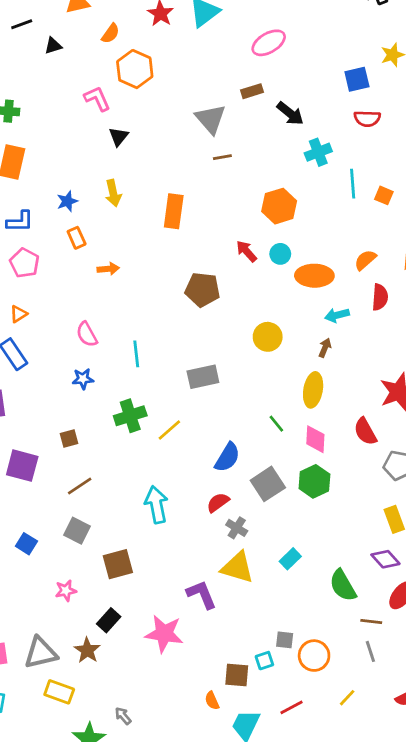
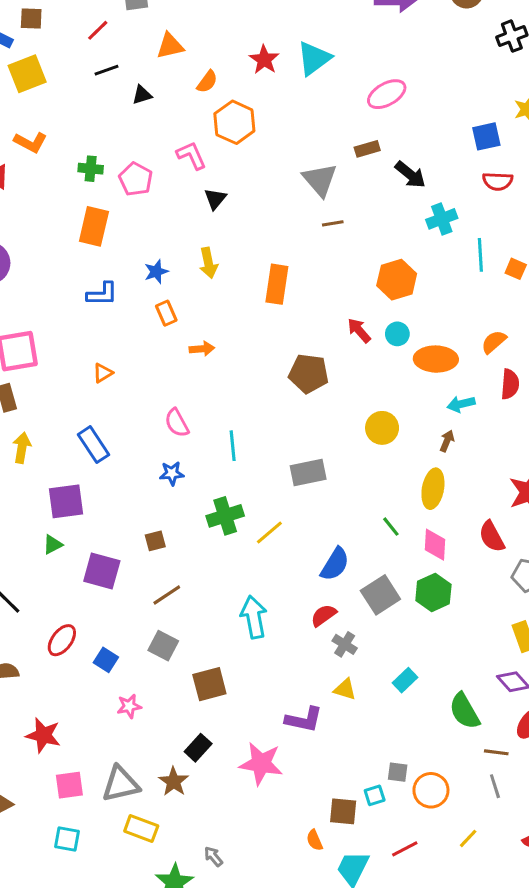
pink pentagon: (25, 263) -> (136, 179), moved
orange triangle: (18, 314) -> (103, 373), moved
yellow triangle: (237, 567) -> (345, 689), size x0.6
pink star: (66, 591) -> (129, 706), moved
purple L-shape: (202, 594) -> (304, 720), turned 124

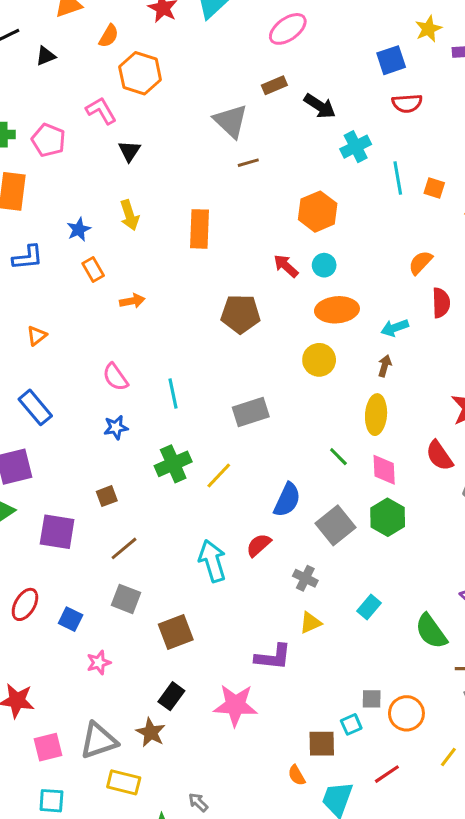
orange ellipse: (436, 359) -> (337, 310), moved
red semicircle: (324, 615) -> (259, 545), moved
yellow triangle: (345, 689) -> (311, 623), turned -35

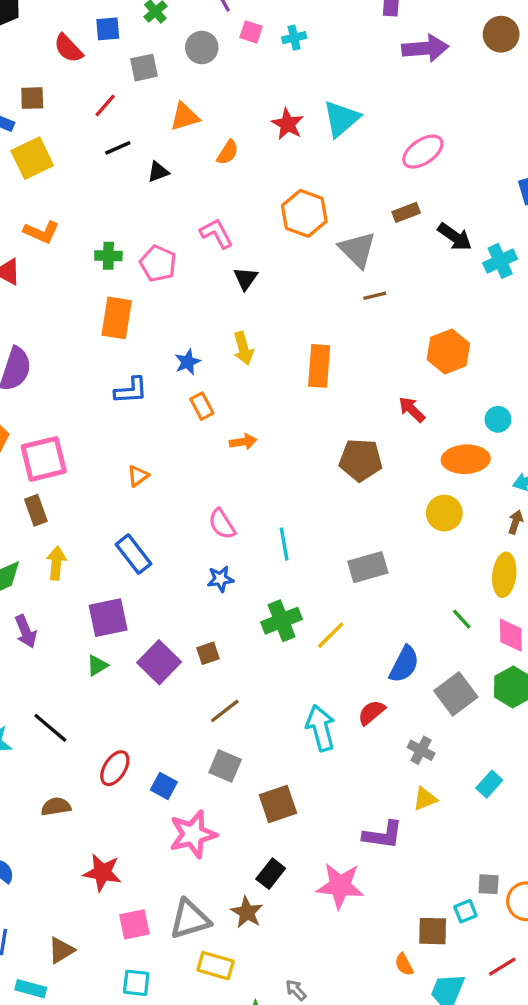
orange hexagon: (140, 73) -> (304, 213), moved
cyan cross: (356, 147) -> (500, 261), moved
cyan circle: (324, 265) -> (498, 419), moved
purple square: (57, 532) -> (159, 662), moved, turned 33
pink star: (99, 663) -> (193, 834), size x1.8

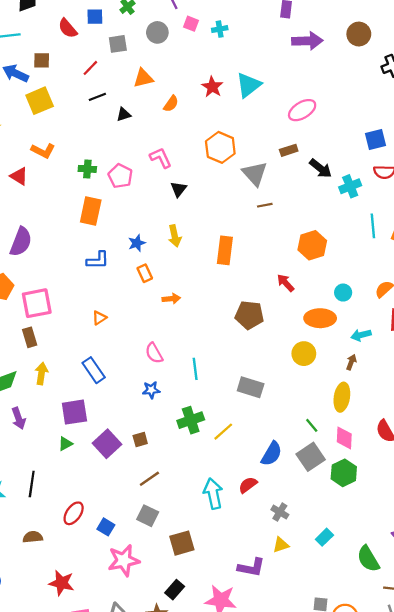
gray rectangle: (368, 567) -> (251, 387), turned 30
gray square: (456, 694) -> (311, 457), moved
black line: (50, 728) -> (32, 484), turned 55

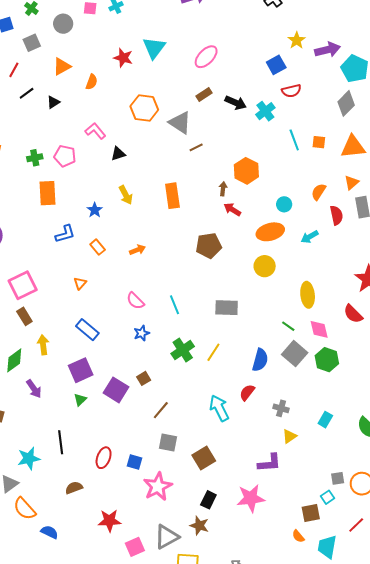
black triangle: (179, 189) -> (118, 154), turned 49
orange rectangle: (145, 273) -> (98, 247), moved
brown arrow: (351, 362) -> (223, 189), moved

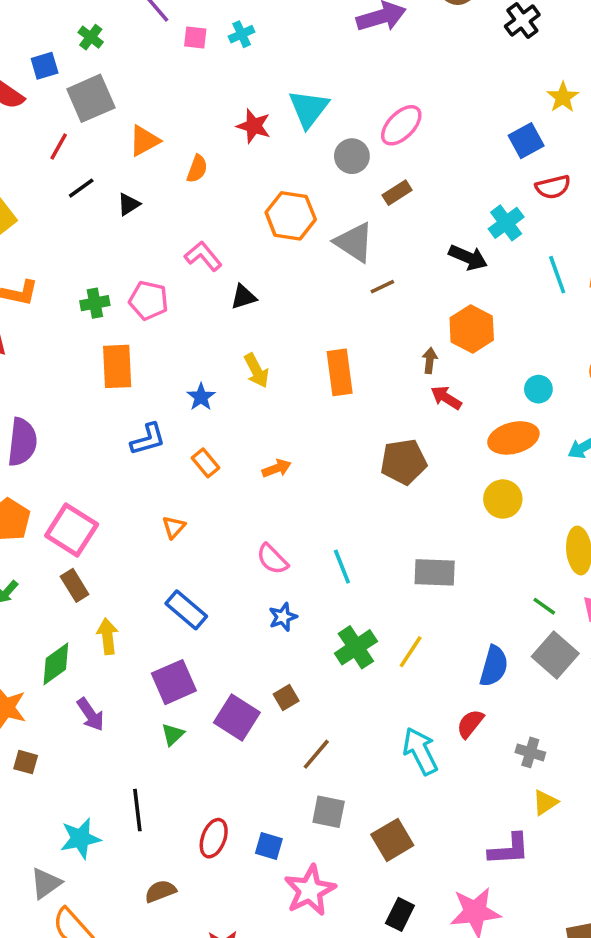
gray circle: (63, 24) -> (352, 156), moved
gray square: (32, 43) -> (91, 98), size x1.5
black arrow: (236, 103) -> (468, 257), moved
pink square: (23, 285) -> (72, 530), turned -32

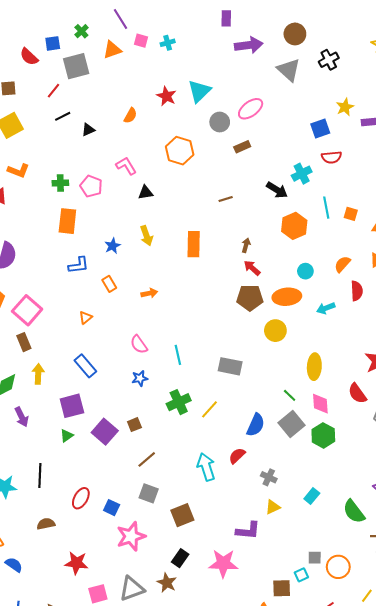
orange triangle: (144, 141) -> (112, 50), moved
gray triangle: (354, 242) -> (289, 70), moved
orange hexagon: (472, 329) -> (294, 226), moved
brown pentagon: (404, 462) -> (250, 298), moved

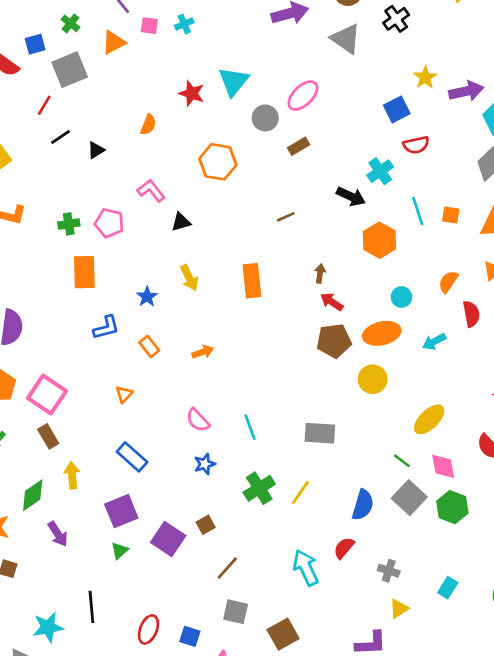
yellow ellipse: (314, 367) -> (429, 419), turned 50

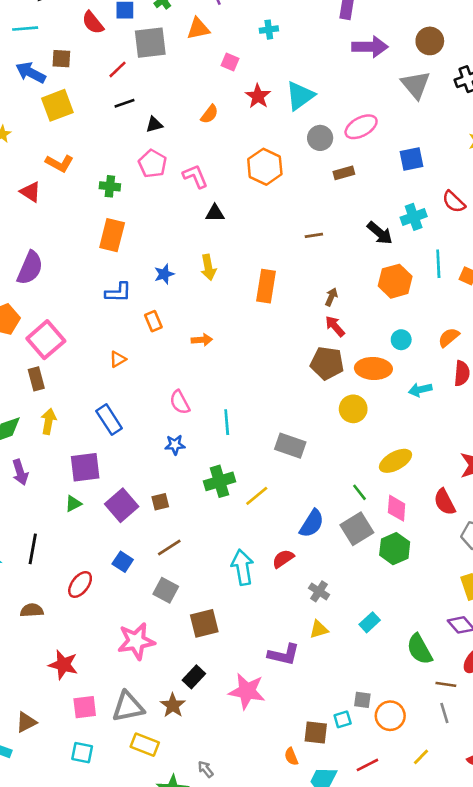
pink square: (149, 26) -> (230, 62), moved
blue square: (397, 109) -> (411, 159), moved
red semicircle: (416, 145) -> (454, 202), turned 40
pink pentagon: (109, 223) -> (153, 164), moved
blue square: (190, 636) -> (123, 562), moved

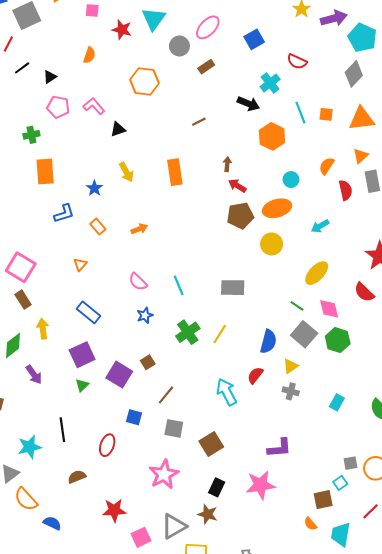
cyan arrow: (420, 390) -> (320, 226), moved
yellow triangle: (319, 629) -> (291, 366), moved

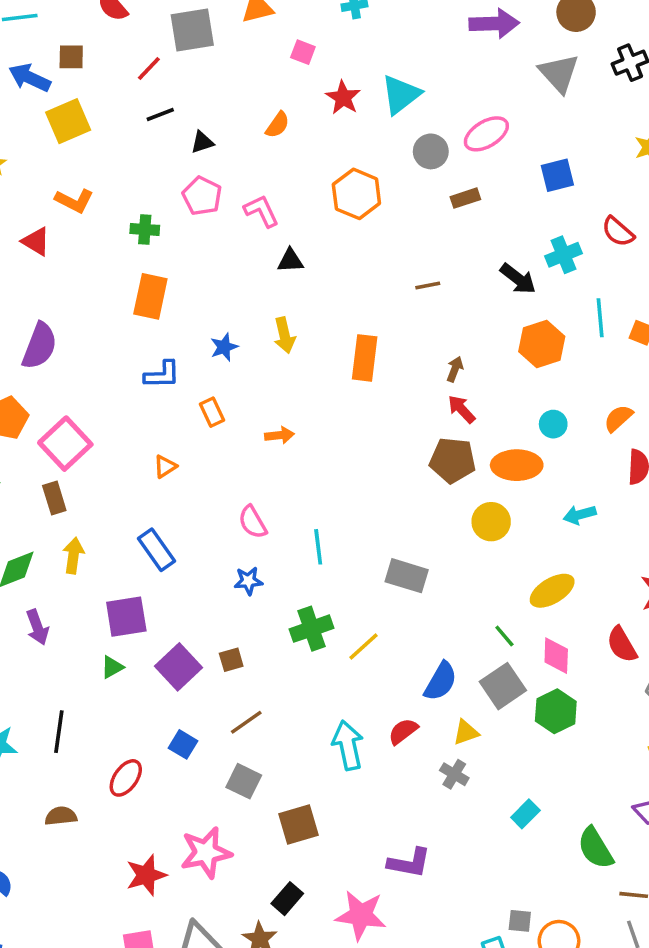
red star: (114, 510) -> (146, 875), moved, turned -30

